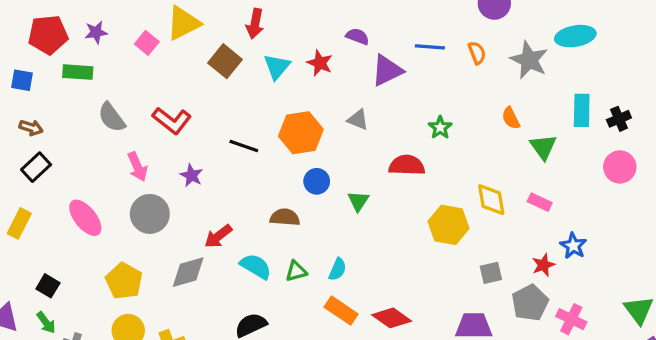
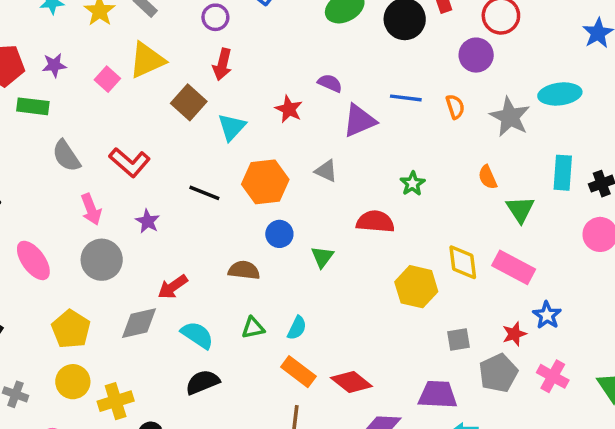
cyan triangle: (277, 67) -> (232, 127), moved
pink rectangle: (540, 202) -> (514, 267), size x1.6
cyan semicircle: (256, 266) -> (197, 335), moved
pink cross: (571, 319) -> (553, 376), moved

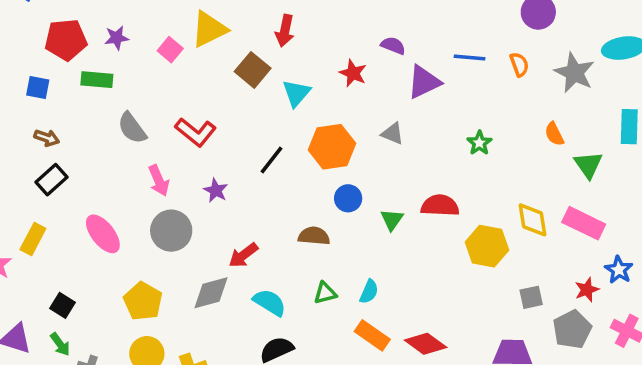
black line: (204, 193) -> (271, 160), turned -72
red semicircle: (375, 222) -> (440, 206), moved

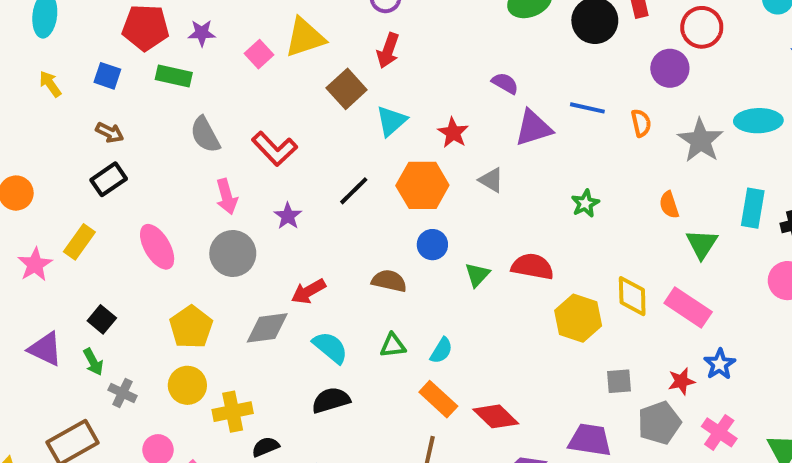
red star: (353, 73) -> (453, 133), moved

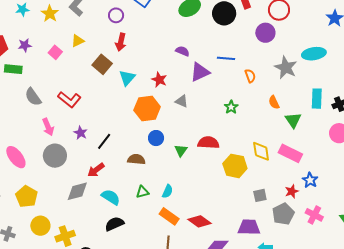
yellow triangle: (305, 37) -> (78, 41), size x0.6
orange semicircle: (641, 123) -> (250, 76), moved
black line: (354, 191) -> (104, 141), moved
yellow pentagon: (191, 327) -> (27, 196), moved

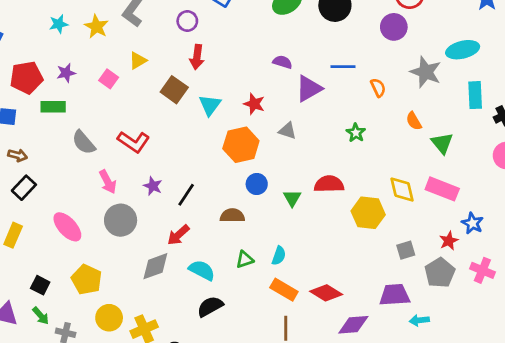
cyan rectangle: (317, 99) -> (475, 95), moved

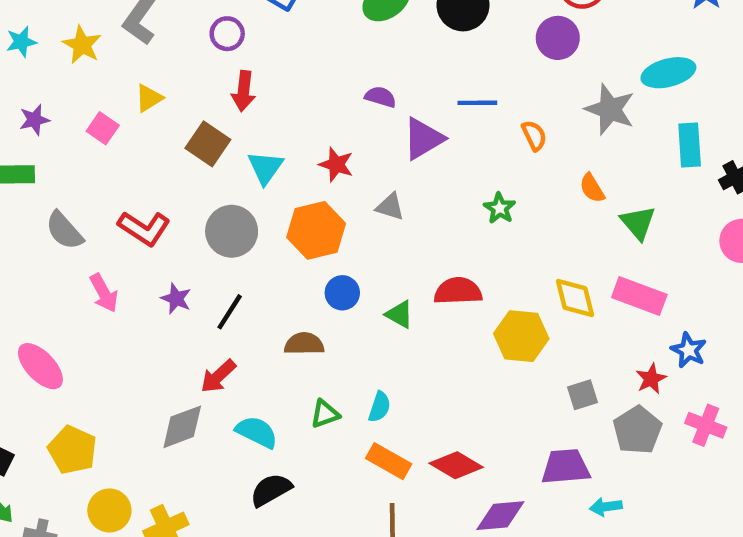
green triangle: (292, 198) -> (399, 314), turned -30
gray circle: (121, 220) -> (232, 231), moved

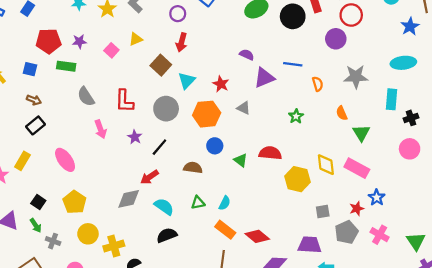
cyan ellipse: (668, 73) -> (403, 63), moved
gray star: (610, 109) -> (356, 77), turned -30
red L-shape: (144, 228) -> (124, 101), turned 50

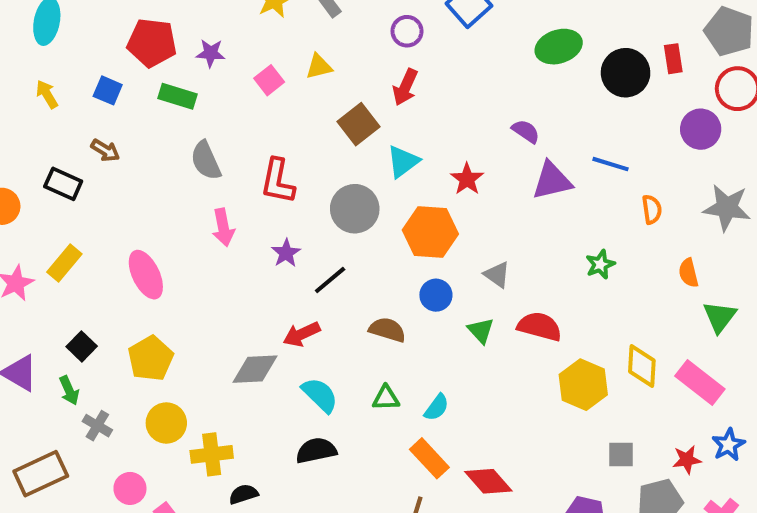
gray triangle: (244, 108) -> (497, 275), moved
black rectangle: (36, 125) -> (63, 184), moved, turned 54

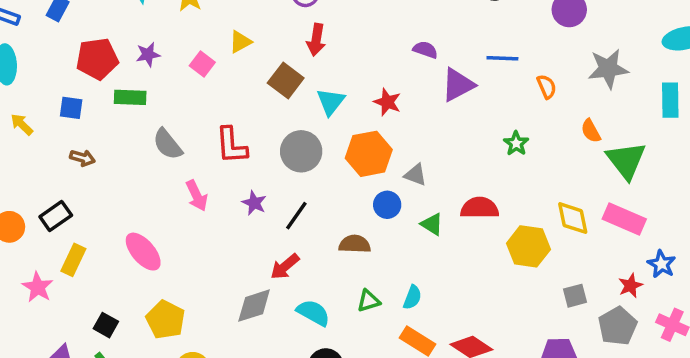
black rectangle: (63, 184) -> (56, 216), moved, turned -44
gray triangle: (497, 275) -> (415, 175), moved
green triangle: (720, 317) -> (626, 160), size x1.4

